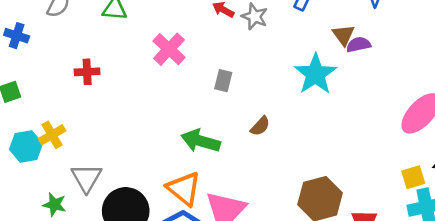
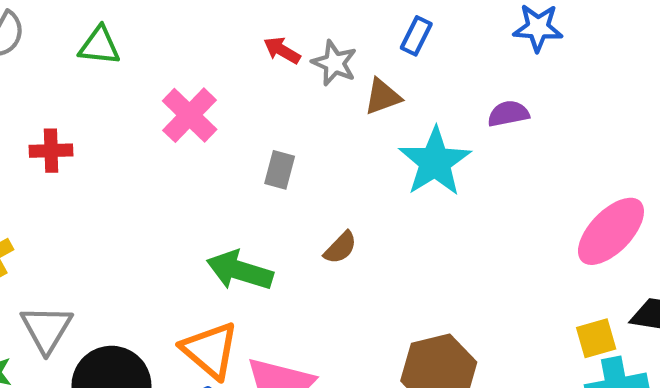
brown triangle: (343, 35) -> (383, 97), moved, turned 45

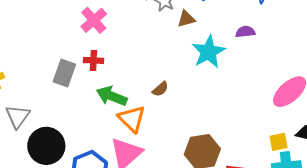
red cross: (51, 151) -> (93, 60), moved
gray rectangle: (280, 170) -> (64, 73), moved, size x1.5
orange triangle: (210, 350) -> (132, 119), moved

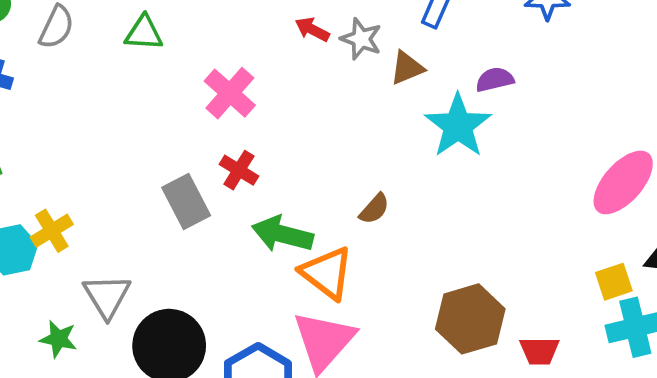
purple semicircle: (245, 32) -> (495, 80), moved
red cross: (93, 60) -> (239, 170), turned 36
gray rectangle: (64, 73) -> (186, 202), turned -40

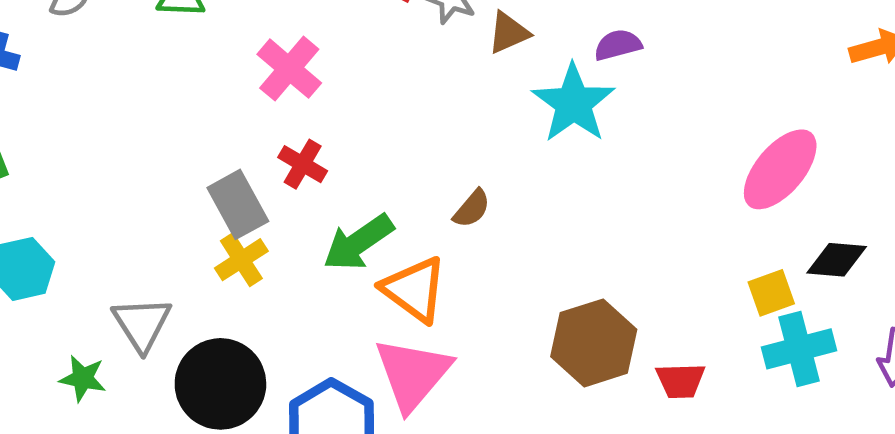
yellow cross: (52, 231) -> (241, 260), moved
green arrow: (282, 234) -> (358, 242), turned -48

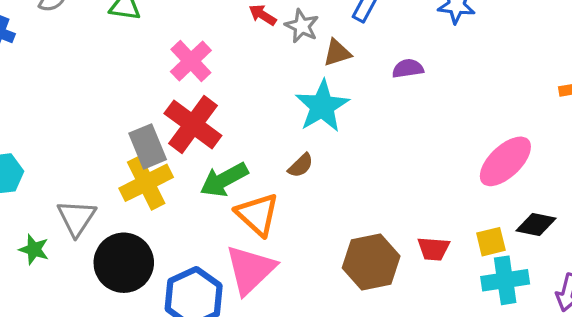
cyan star: (573, 103) -> (322, 106), moved
red cross: (303, 164) -> (193, 125), size x1.8
yellow cross: (241, 260) -> (146, 183), size x1.5
red trapezoid: (681, 381) -> (434, 249), moved

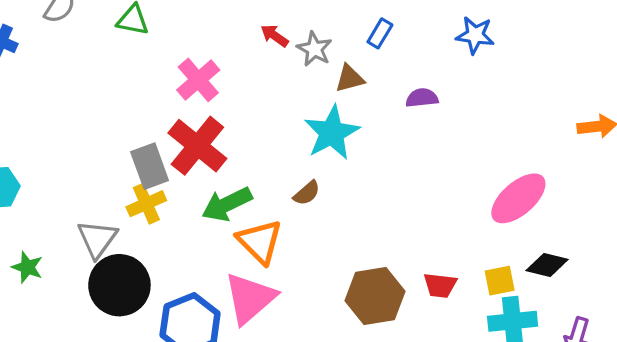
yellow cross: (146, 183) -> (146, 204), size x0.7
gray triangle: (76, 218) -> (97, 239), moved

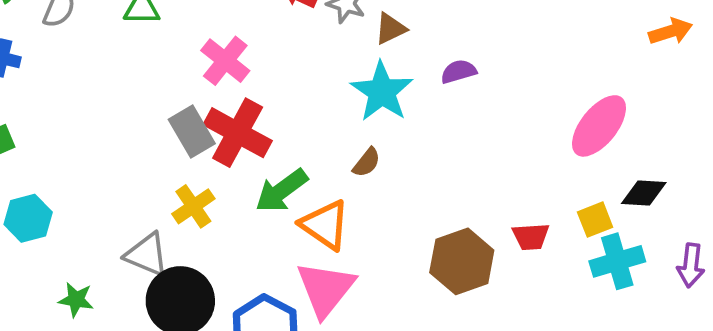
purple semicircle: (422, 98) -> (459, 72), moved
gray rectangle: (150, 166) -> (192, 132), moved
gray triangle: (97, 239) -> (147, 255), turned -33

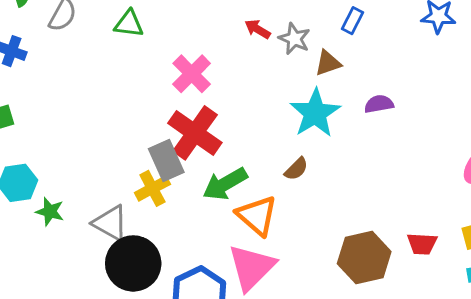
gray rectangle: (192, 132) -> (166, 161), moved
green star: (76, 300) -> (50, 212), moved

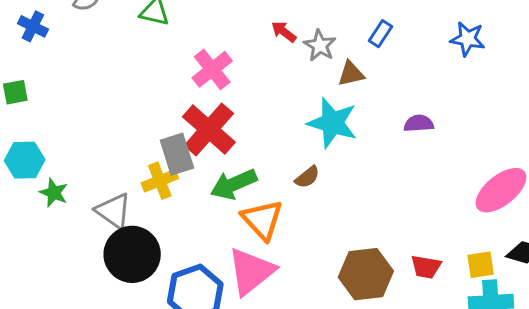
purple semicircle: (379, 104) -> (419, 123), moved
cyan star: (315, 113) -> (332, 123), turned -30

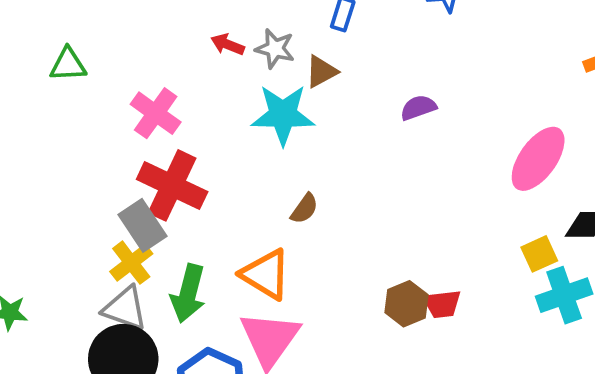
cyan star: (332, 123) -> (283, 115), moved
green arrow: (234, 184) -> (188, 293), moved, turned -36
gray triangle: (113, 211) -> (125, 308), moved
red trapezoid: (426, 267) -> (442, 304), moved
brown hexagon: (366, 274) -> (406, 304), size x0.7

